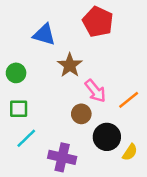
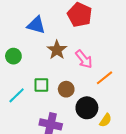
pink arrow: (95, 91) -> (84, 59), moved
green square: (19, 109) -> (41, 85), moved
cyan line: (26, 138) -> (17, 95), moved

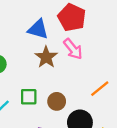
blue triangle: (36, 25) -> (38, 29), moved
pink arrow: (84, 59) -> (73, 49), moved

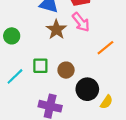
orange line: (100, 89) -> (105, 48), moved

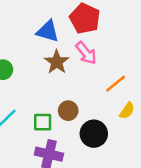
green square: (40, 66) -> (43, 122), moved
yellow semicircle: (106, 102) -> (127, 111), moved

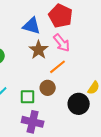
orange line: (116, 84) -> (58, 67), moved
black circle: (94, 134) -> (79, 104), moved

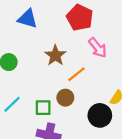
blue triangle: (32, 26) -> (28, 19), moved
pink arrow: (62, 43) -> (98, 48), moved

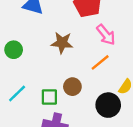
brown star: (55, 55) -> (62, 43), turned -30
orange line: (76, 74) -> (100, 62), moved

